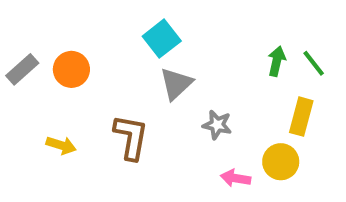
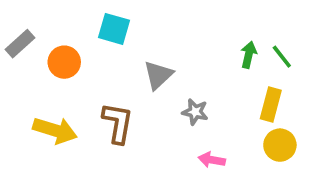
cyan square: (162, 39) -> (114, 29), moved, turned -36
gray rectangle: (22, 69) -> (20, 44), moved
yellow arrow: (61, 145) -> (55, 130), size x1.6
yellow circle: (281, 162) -> (280, 145), moved

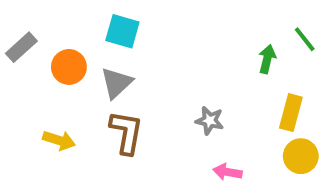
green line: (282, 57) -> (305, 39), moved
gray triangle: (158, 75) -> (116, 83), moved
yellow arrow: (55, 130) -> (59, 140), size x0.7

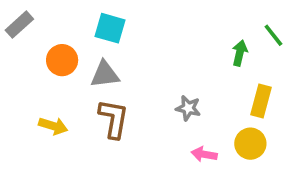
gray rectangle: (21, 47) -> (19, 25), moved
gray triangle: (116, 83) -> (105, 74), turned 36
yellow circle: (301, 156) -> (250, 144), moved

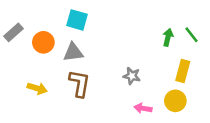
gray rectangle: (19, 25) -> (14, 32), moved
green line: (273, 35) -> (192, 35), moved

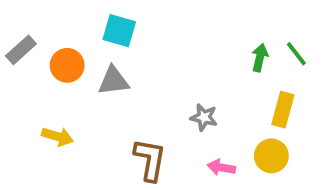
brown L-shape: (79, 83) -> (150, 160), moved

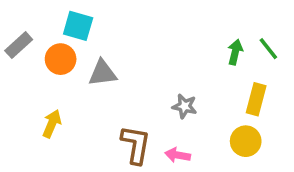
cyan square: (119, 31) -> (78, 26), moved
yellow arrow: (58, 137) -> (52, 124), turned -84
pink arrow: (221, 167) -> (178, 155), moved

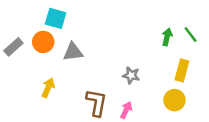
gray rectangle: (19, 45) -> (13, 47), moved
yellow arrow: (52, 124) -> (48, 88), moved
pink arrow: (178, 155) -> (126, 110), turned 105

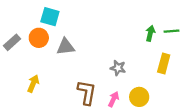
green line: (191, 34) -> (172, 31), turned -56
yellow arrow: (48, 88) -> (33, 84), moved
yellow circle: (174, 100) -> (139, 97), moved

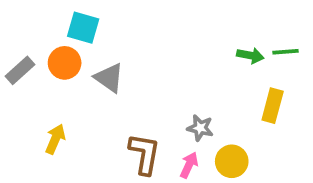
green arrow: (150, 33) -> (250, 55), turned 88
gray triangle: (66, 47) -> (109, 78), turned 42
gray star: (118, 68) -> (200, 128), moved

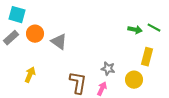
cyan square: (83, 28) -> (17, 15), moved
green line: (286, 52) -> (154, 28), turned 32
yellow circle: (232, 161) -> (134, 80), moved

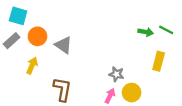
yellow arrow: (30, 75) -> (32, 66), moved
yellow circle: (134, 80) -> (132, 93), moved
brown L-shape: (78, 83) -> (62, 89), moved

